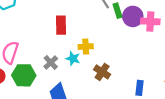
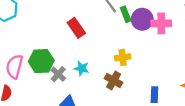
red rectangle: (61, 25) -> (76, 28), moved, turned -30
yellow cross: (86, 47) -> (123, 57), moved
green hexagon: (24, 75) -> (41, 61), moved

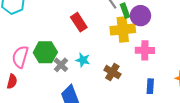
pink cross: (161, 23) -> (145, 50), moved
yellow cross: (123, 57) -> (123, 30), moved, size x1.6

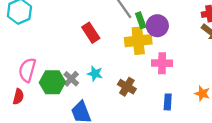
green hexagon: (45, 52) -> (52, 82), moved

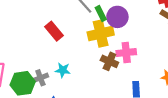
gray cross: (71, 79) -> (40, 78), turned 32
brown cross: (127, 87) -> (109, 61), moved

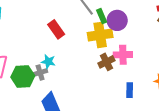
brown cross: (109, 61) -> (106, 62), turned 35
cyan star: (63, 70) -> (48, 62), moved

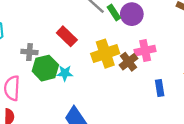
yellow cross: (100, 35) -> (105, 54), moved
gray cross: (40, 73) -> (29, 52), moved, turned 32
green hexagon: (23, 76) -> (45, 68), moved

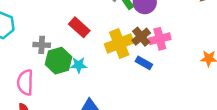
brown cross: (129, 62) -> (141, 37), moved
blue rectangle: (160, 88) -> (144, 63), moved, turned -49

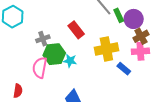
brown cross: (141, 37) -> (141, 36), moved
gray cross: (42, 45) -> (43, 39), turned -32
pink semicircle: (25, 82) -> (40, 68), moved

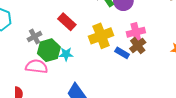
brown cross: (141, 36) -> (138, 46), moved
pink semicircle: (40, 68) -> (36, 66), turned 95

